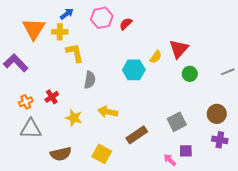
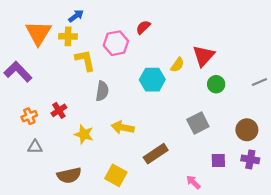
pink hexagon: (102, 18) -> (116, 43), moved
gray square: (177, 122) -> (198, 123), moved
gray triangle: (31, 129) -> (35, 147), size x0.6
purple square: (186, 151) -> (218, 161), moved

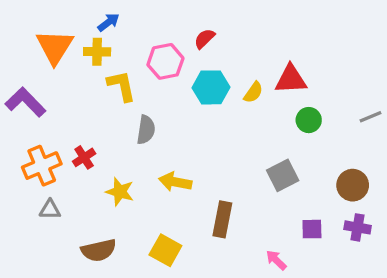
red triangle: (204, 56) -> (291, 79), turned 45
cyan hexagon: (152, 80) -> (211, 87), moved
orange cross: (29, 116) -> (42, 166), size x1.6
brown rectangle: (156, 154) -> (222, 219), turned -45

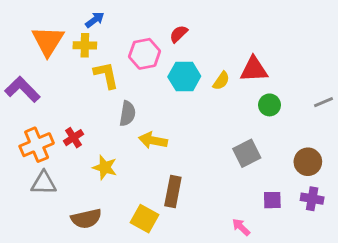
yellow arrow: (175, 182) -> (153, 140), moved
gray triangle: (50, 210) -> (44, 183), size x1.4
brown rectangle: (222, 219) -> (173, 192), moved

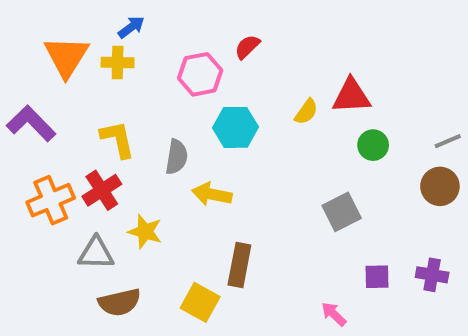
yellow L-shape: (106, 75) -> (118, 139), moved
cyan hexagon: (184, 77) -> (235, 127), moved
red cross: (73, 138) -> (102, 190), size x1.4
brown circle: (308, 162) -> (440, 186), moved
gray triangle: (44, 183) -> (96, 253), moved

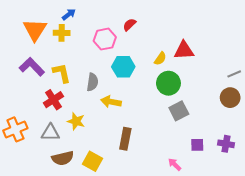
purple L-shape: (31, 123) -> (32, 67), moved
green circle: (373, 145) -> (168, 83), moved, size x1.5
orange cross: (51, 200) -> (15, 129), moved
yellow square: (200, 302) -> (92, 161), moved

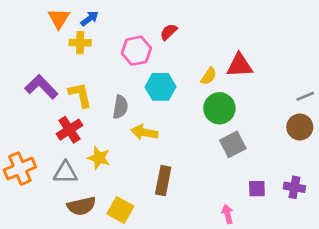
orange triangle: (35, 30) -> (59, 19), moved, size x0.7
pink arrow: (175, 164) -> (227, 214), turned 32

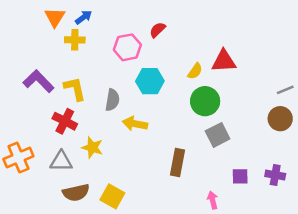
red cross: (69, 130) -> (65, 121), turned -30
brown rectangle: (163, 181) -> (178, 163), moved

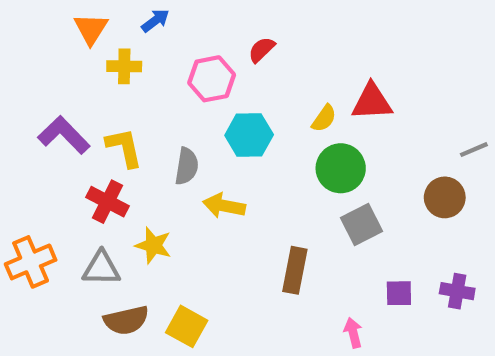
blue arrow: (84, 17) -> (155, 21), moved
brown circle: (280, 119) -> (445, 197), moved

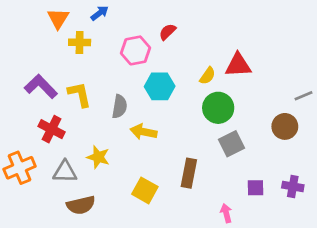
red cross: (108, 202) -> (52, 129), moved
yellow square: (187, 326) -> (145, 190), moved

